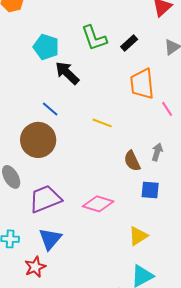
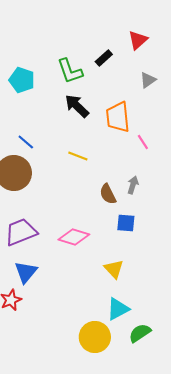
black rectangle: (129, 43) -> (104, 58), moved
black arrow: (67, 73) -> (77, 106), moved
yellow triangle: (138, 236) -> (114, 269), turned -40

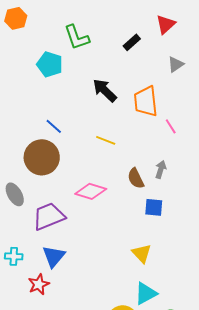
green L-shape: (70, 71) -> (77, 37), moved
pink diamond: (74, 237) -> (91, 191), moved

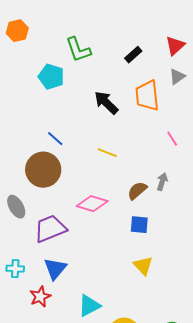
red triangle: (166, 24) -> (175, 46), moved
orange trapezoid: (146, 101) -> (147, 96), moved
brown semicircle: (136, 178) -> (137, 191), turned 75
blue square: (154, 207) -> (139, 225), moved
cyan triangle: (146, 293) -> (89, 306), moved

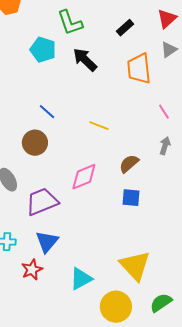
black arrow: (106, 103) -> (85, 60), moved
brown circle: (43, 170) -> (35, 143), size x0.7
gray arrow: (162, 182) -> (165, 146), moved
pink diamond: (92, 204) -> (84, 177), turned -40
yellow triangle: (143, 266) -> (135, 266), moved, size x1.6

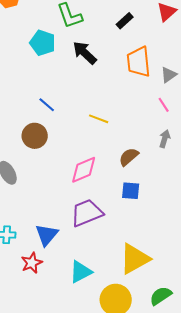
gray triangle: (169, 50) -> (169, 75), moved
purple trapezoid: (42, 202) -> (87, 213), moved
yellow triangle: (135, 266) -> (135, 259), turned 44

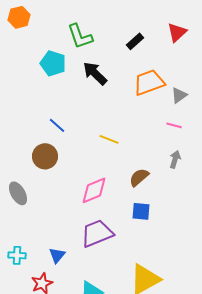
orange trapezoid: (139, 62) -> (149, 82), turned 76
pink line: (164, 105) -> (174, 125), turned -42
blue triangle: (47, 235) -> (57, 255), size x0.7

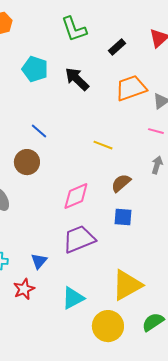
green L-shape: (80, 36) -> (74, 29), moved
yellow line: (109, 139) -> (103, 145), moved

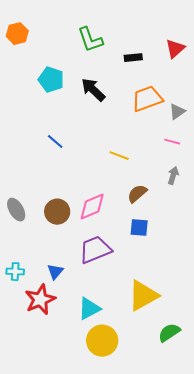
black rectangle: (117, 47) -> (133, 58), turned 36
brown circle: (27, 162) -> (57, 212), moved
red star: (24, 289) -> (40, 300), size x1.4
yellow circle: (108, 326) -> (102, 341), moved

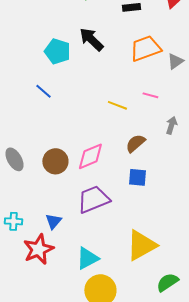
cyan pentagon: (51, 80) -> (57, 51), moved
blue line: (55, 142) -> (43, 91), moved
pink line: (172, 142) -> (150, 95), moved

